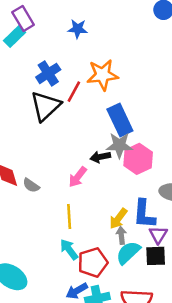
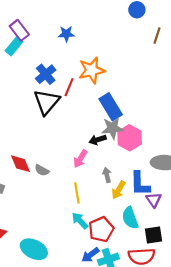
gray arrow: (121, 235) -> (107, 175), moved
cyan semicircle: (128, 253) -> (130, 218), turned -60
black square: (156, 256) -> (153, 235), moved

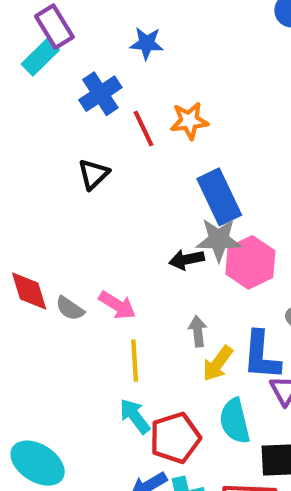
orange star: (92, 70) -> (189, 121), size x0.7
blue cross: (46, 74) -> (100, 94), moved
red line: (69, 87) -> (144, 128), moved, turned -54
black triangle: (47, 102) -> (93, 174), size x0.6
pink arrow: (80, 159) -> (117, 305), moved, turned -96

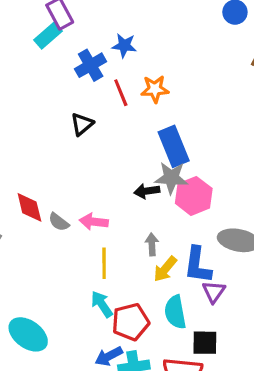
blue star: (147, 43) -> (124, 46), moved
pink arrow: (117, 305) -> (94, 222), turned 152

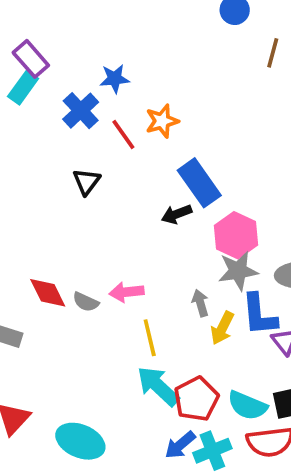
gray star: (171, 178) -> (238, 271), moved
black arrow: (147, 191) -> (177, 214), moved
cyan arrow: (102, 304) -> (158, 386), size x1.4
cyan semicircle: (175, 312) -> (247, 406), moved, turned -44

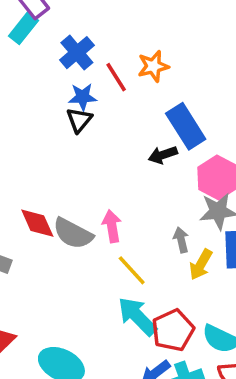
blue star: (115, 79) -> (83, 97), moved
pink arrow: (126, 292) -> (112, 226), turned 84
gray semicircle: (86, 302) -> (73, 233), size x1.6
yellow line: (150, 338) -> (132, 270), turned -32

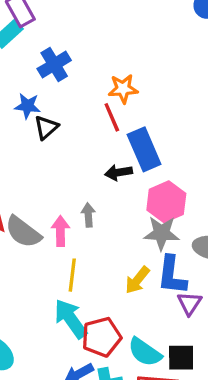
red line: (116, 77) -> (112, 117), moved
blue star: (83, 97) -> (27, 106), moved
gray arrow: (181, 240) -> (88, 215), moved
yellow line: (132, 270) -> (72, 275), turned 40

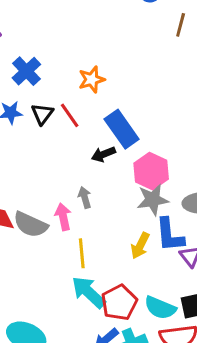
red line: (112, 117) -> (70, 115), moved
black triangle: (46, 127) -> (42, 114), moved

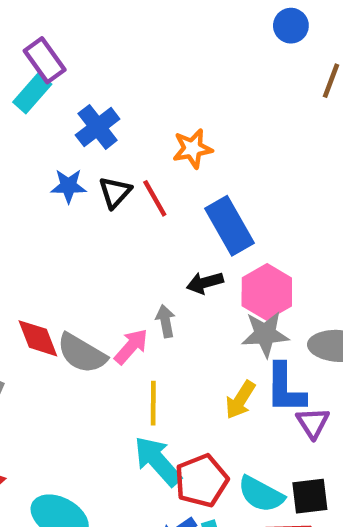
black arrow: (103, 154) -> (205, 283), moved
pink arrow: (63, 217) -> (131, 347), turned 48

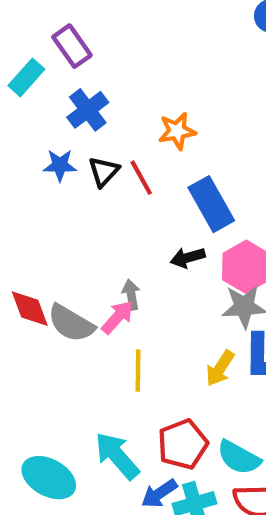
purple rectangle: (45, 60) -> (72, 46), moved
gray arrow: (165, 321) -> (131, 295), moved
cyan arrow: (158, 461) -> (117, 456), moved

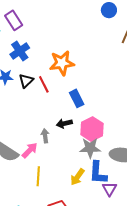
orange star: (177, 131) -> (62, 63), size x1.4
blue rectangle: (211, 204) -> (77, 98), size x0.7
gray arrow: (131, 295) -> (45, 136), moved

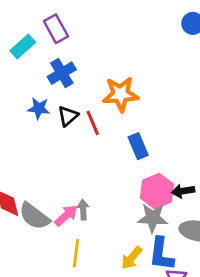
black arrow: (64, 123) -> (183, 191), moved
gray arrow: (45, 136) -> (83, 210), moved

